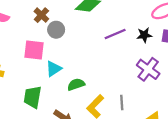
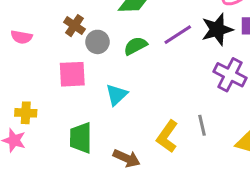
black star: (144, 35) -> (217, 29), size x1.5
cyan triangle: (54, 69) -> (117, 95), moved
green semicircle: (76, 84) -> (135, 46), moved

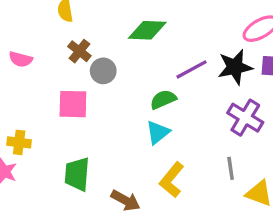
green semicircle: (135, 46) -> (163, 99), moved
cyan triangle: (117, 95) -> (158, 132), moved
gray line: (202, 125) -> (231, 168), moved

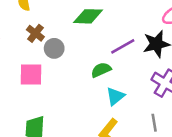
cyan triangle: (158, 132) -> (115, 96), moved

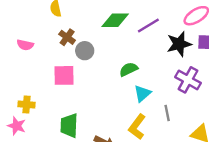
purple line: (123, 46) -> (148, 26), moved
gray line: (154, 123) -> (167, 113), moved

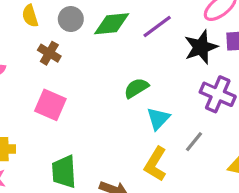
gray circle: (85, 51) -> (71, 19), moved
pink square: (64, 75) -> (50, 105), turned 30
gray line: (167, 113) -> (194, 142), turned 56

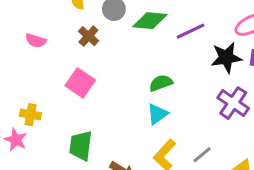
cyan triangle: (158, 119) -> (157, 114), moved
gray line: (194, 142) -> (202, 155), moved

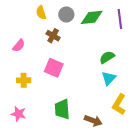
purple line: (190, 31) -> (120, 19), turned -60
pink semicircle: (36, 41) -> (19, 46), turned -56
yellow cross: (30, 115) -> (24, 80), moved

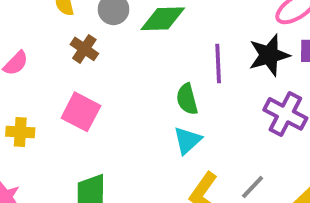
purple line: (120, 19) -> (218, 63), moved
green semicircle: (107, 57) -> (187, 99), turned -77

